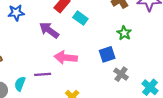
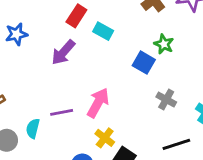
purple arrow: (49, 30) -> (63, 52), turned -78
blue square: (107, 54) -> (144, 63), moved, turned -35
pink arrow: (66, 58) -> (98, 103), moved, turned 120

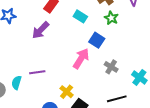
cyan rectangle: (103, 31) -> (80, 16), moved
green star: (164, 44) -> (111, 18), moved
pink arrow: (98, 103) -> (81, 58), moved

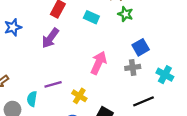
blue square: (97, 40) -> (141, 47), moved, turned 35
gray cross: (111, 67) -> (133, 67), turned -32
yellow cross: (67, 92) -> (79, 96), moved

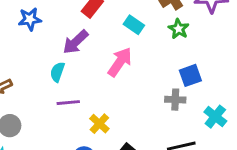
pink arrow: (99, 63) -> (120, 62), moved
cyan semicircle: (32, 99) -> (57, 72), moved

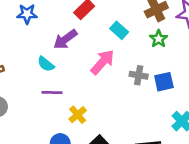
cyan semicircle: (57, 72) -> (46, 64), turned -78
gray cross: (175, 100) -> (139, 75), moved

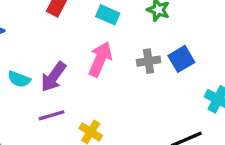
purple arrow: (65, 39) -> (53, 77), moved
cyan semicircle: (46, 64) -> (19, 79), moved

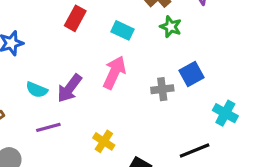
gray cross: (149, 61) -> (162, 89), moved
purple line: (52, 115) -> (48, 127), moved

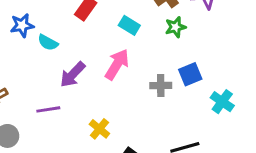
green star: (171, 27) -> (175, 27), turned 30
cyan semicircle: (37, 90) -> (48, 42), moved
cyan cross: (225, 113) -> (222, 102), moved

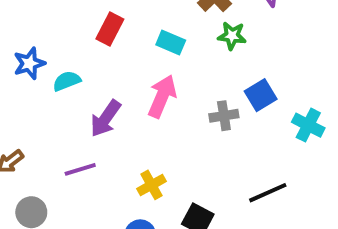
green star: (175, 27) -> (232, 36), turned 30
cyan semicircle: (48, 42) -> (67, 81), turned 138
yellow cross: (99, 129) -> (151, 185), turned 30

